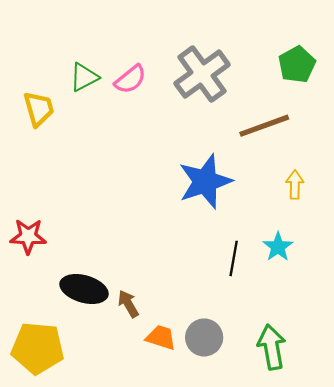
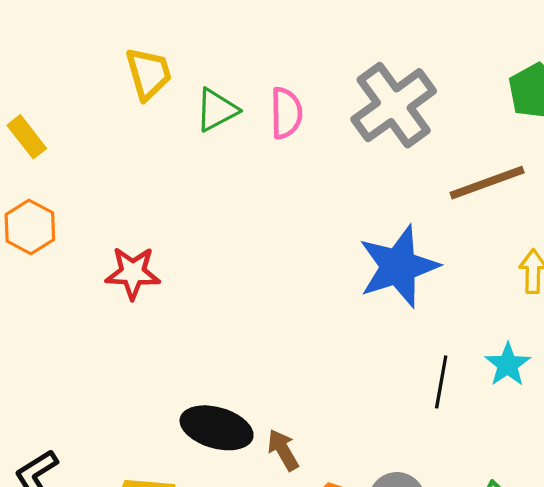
pink semicircle: (130, 79) -> (286, 113), turned -52
yellow trapezoid: (39, 109) -> (149, 74), moved
red star: (28, 236) -> (133, 273), moved

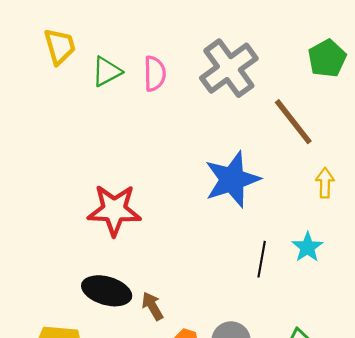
brown line: (487, 183) -> (293, 122), turned 72
red star: (133, 273) -> (114, 210), moved, size x1.4

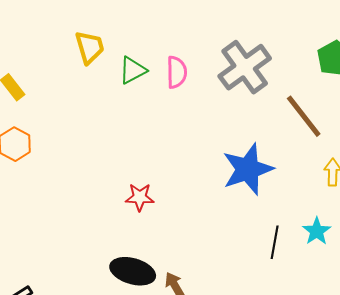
red star: (114, 210) -> (140, 197), size x0.6

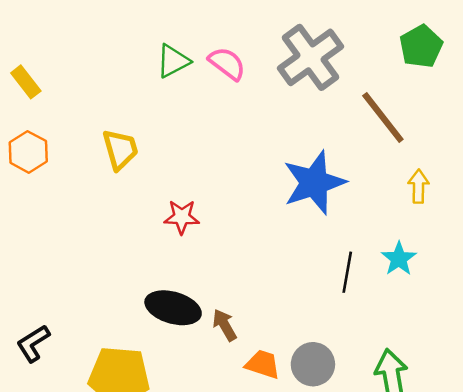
yellow trapezoid: (90, 47) -> (120, 149), moved
pink semicircle: (177, 72) -> (227, 64), turned -52

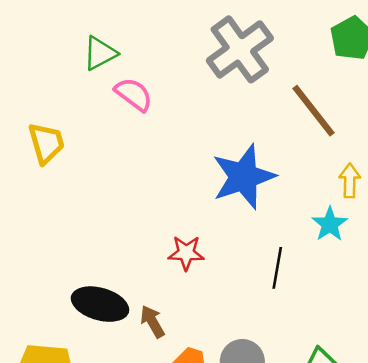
pink semicircle: (227, 64) -> (134, 94), moved
red star: (182, 217) -> (186, 253), moved
cyan star: (399, 259) -> (330, 224), moved

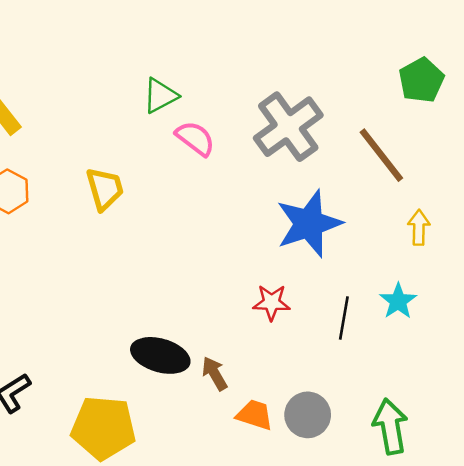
gray cross: (240, 49) -> (288, 127), moved
cyan star: (330, 224) -> (398, 301), moved
red star: (186, 253) -> (271, 302), moved

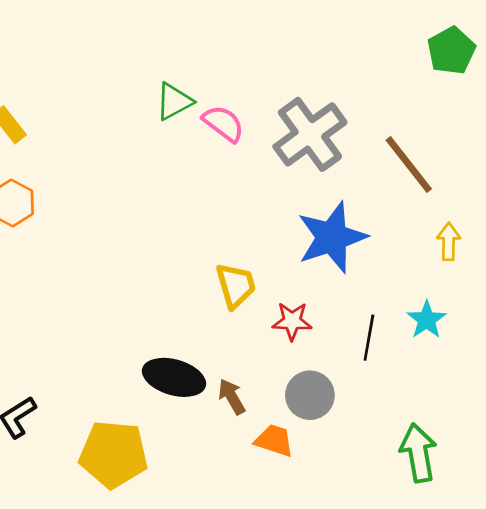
green pentagon: (421, 80) -> (451, 51), moved
pink semicircle: (195, 138) -> (223, 123), moved
yellow trapezoid: (105, 189) -> (236, 285), moved
gray circle: (308, 415) -> (310, 395), moved

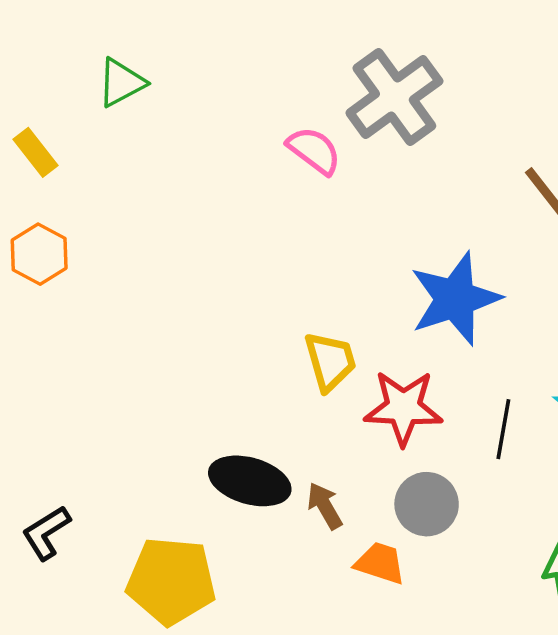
green triangle: (174, 101) -> (121, 83), moved
gray cross: (310, 134) -> (394, 97), moved
red star: (292, 321) -> (403, 408), size x1.5

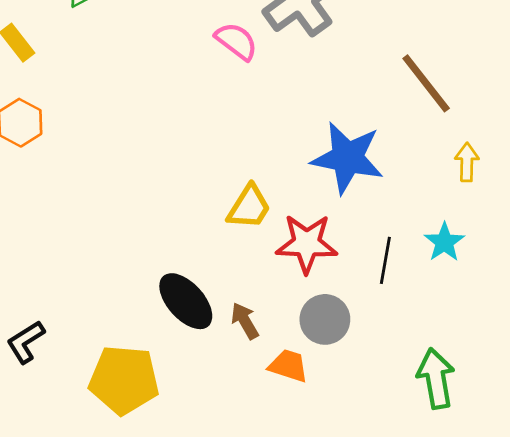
blue star: (455, 299) -> (347, 158), turned 30
yellow trapezoid: (330, 361) -> (249, 207), turned 48
black ellipse: (250, 481) -> (186, 301), turned 32

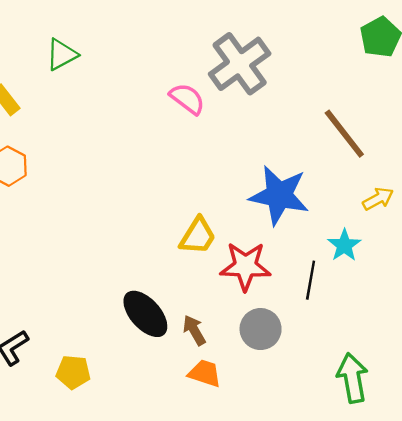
yellow arrow: (467, 162) -> (378, 199), turned 60
cyan star: (444, 242) -> (344, 245), moved
orange trapezoid: (288, 366) -> (205, 373), moved
yellow pentagon: (124, 380) -> (73, 372), moved, size x0.6

